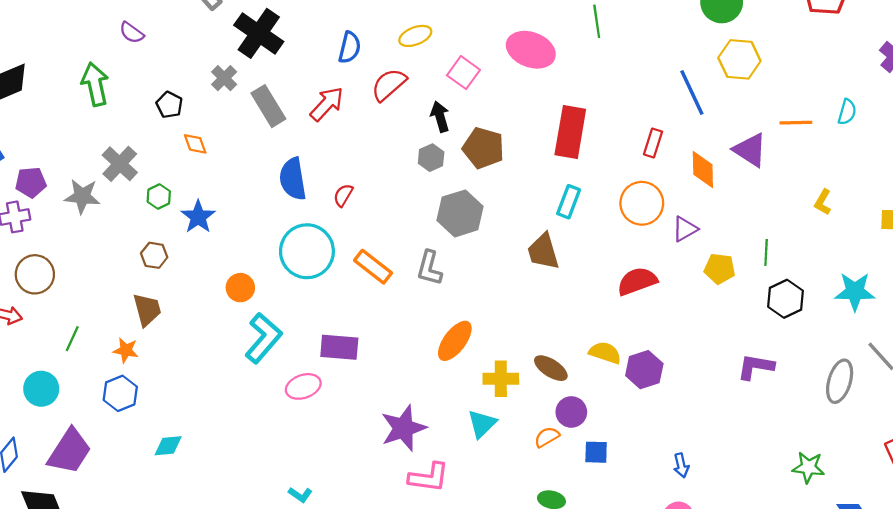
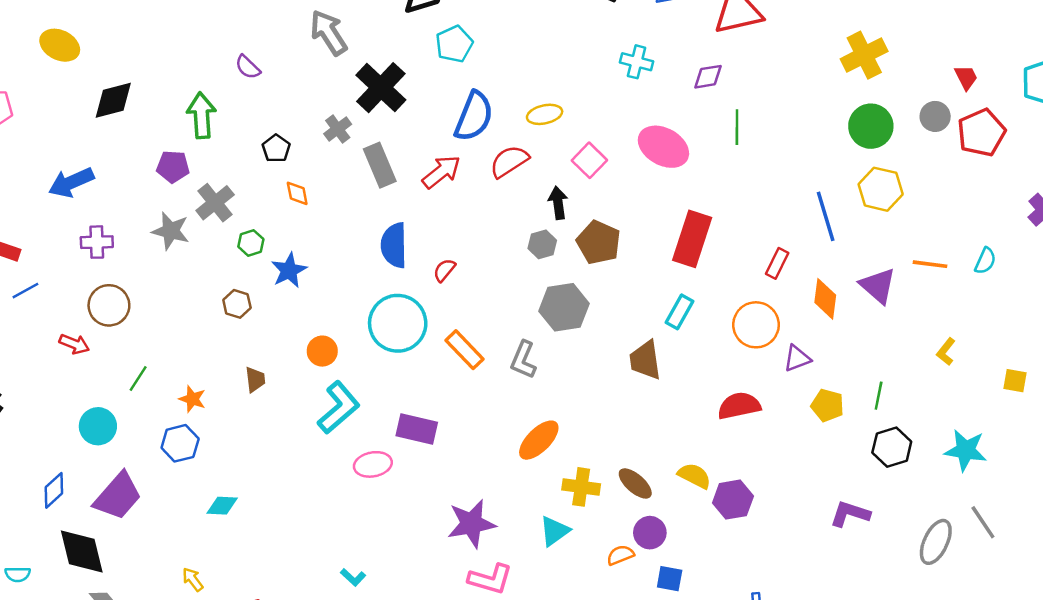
blue semicircle: (350, 47) -> (474, 116), size x1.5
purple pentagon: (31, 182) -> (173, 167), moved
brown trapezoid: (147, 310) -> (255, 380), moved, size x0.7

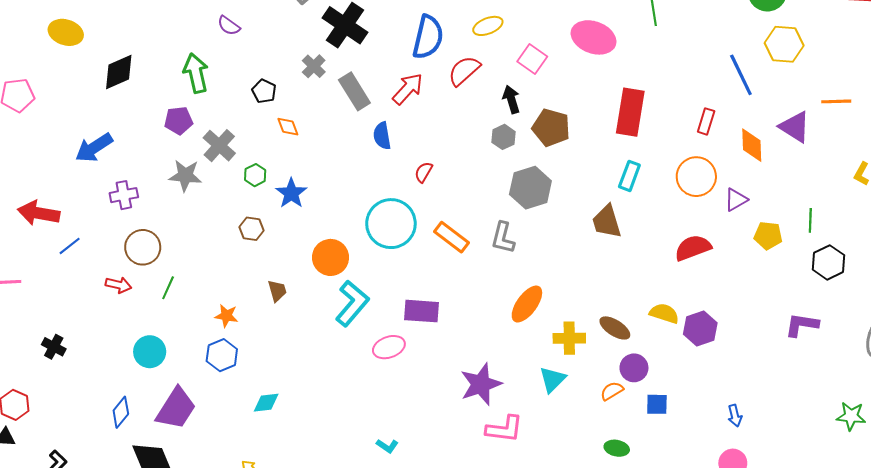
blue semicircle: (394, 245) -> (382, 136), moved, size x0.7
orange circle: (322, 351) -> (331, 257), size x1.4
green line: (138, 379) -> (168, 288), moved

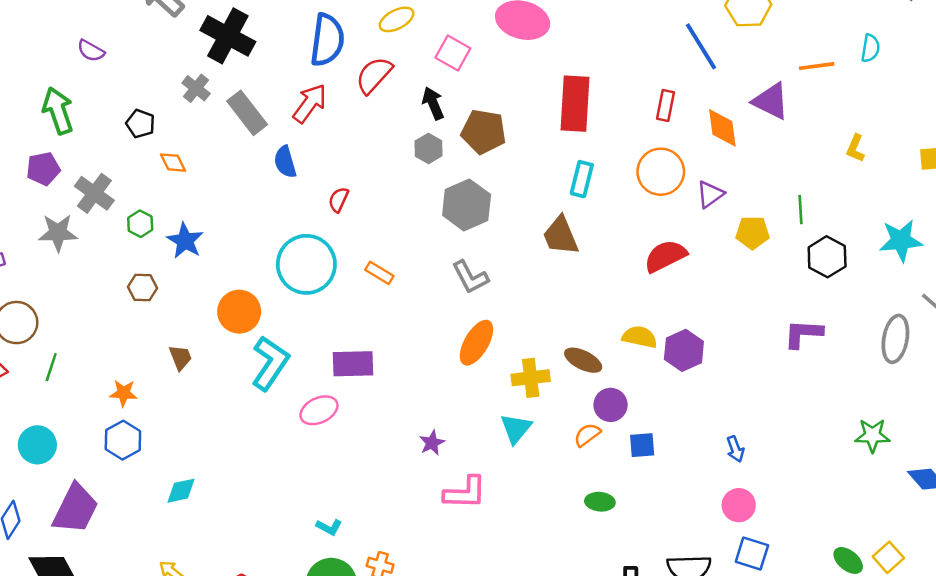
orange rectangle: (452, 237) -> (379, 273), size x0.7
gray L-shape: (503, 238) -> (470, 277), moved, turned -36
purple star: (481, 384) -> (432, 443), size x0.5

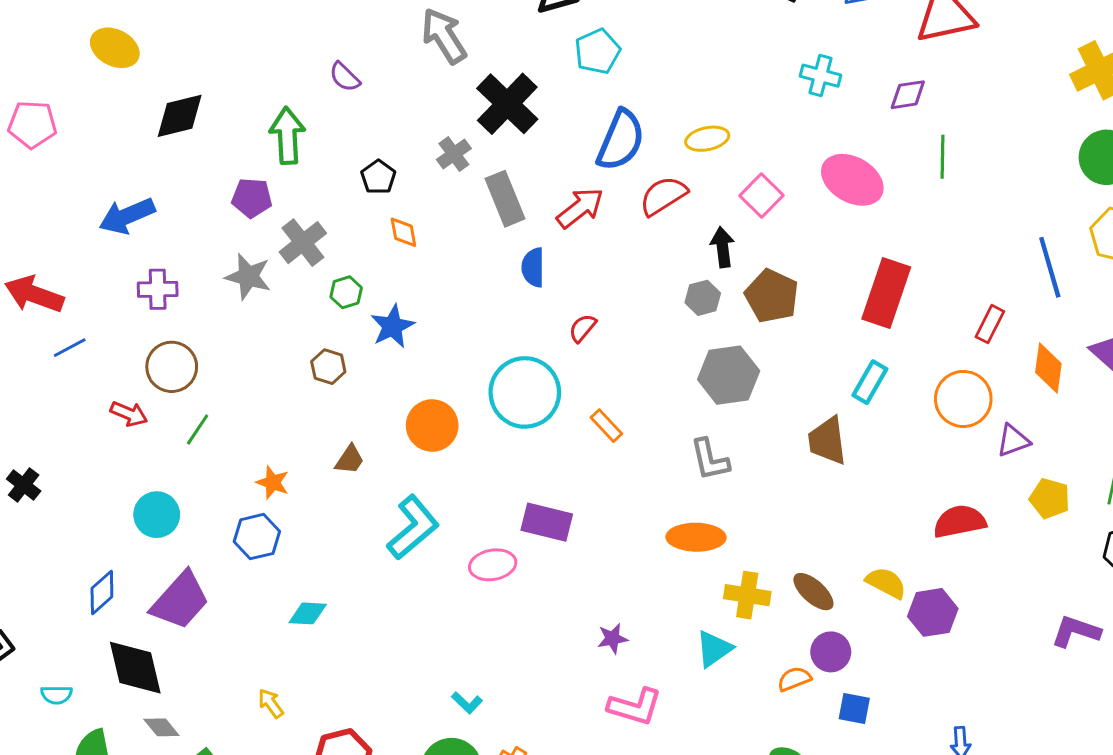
red semicircle: (665, 256) -> (960, 522), moved
orange ellipse: (476, 343) -> (696, 537), turned 45
brown trapezoid: (180, 357) -> (350, 460), turned 40
cyan L-shape: (270, 363) -> (413, 527), moved

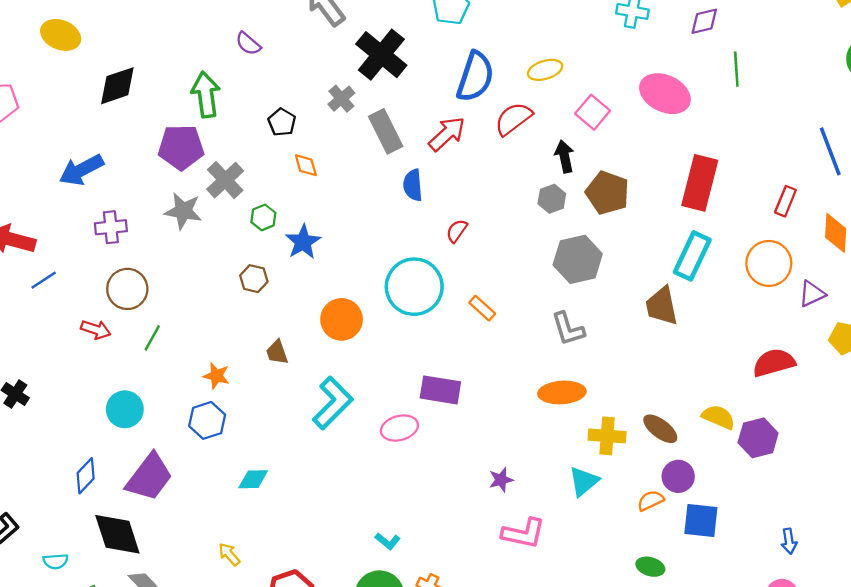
purple pentagon: (252, 198) -> (181, 147), size x1.4
cyan rectangle: (870, 382) -> (692, 256), size x1.4
brown trapezoid: (350, 460) -> (277, 352), turned 132
blue square: (854, 708) -> (701, 521), size x1.4

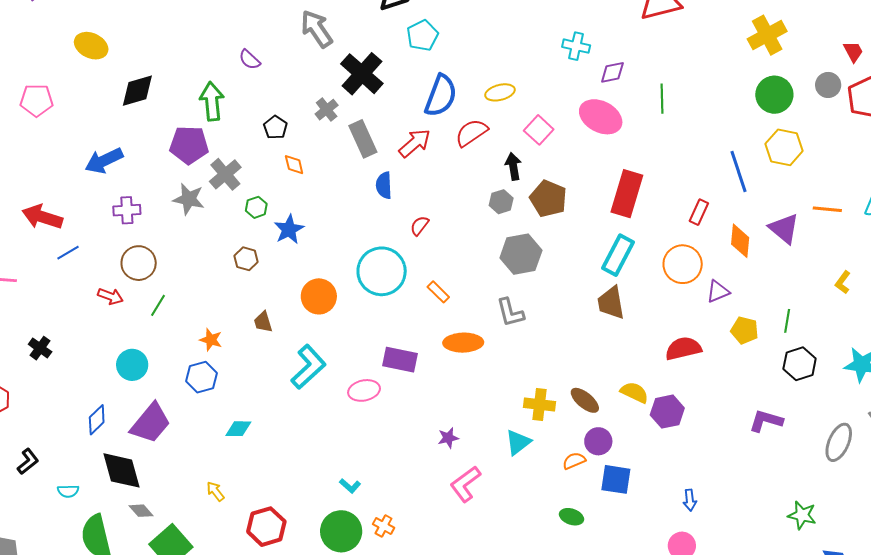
purple diamond: (704, 21) -> (612, 72), moved
brown trapezoid: (662, 306) -> (611, 303), moved
orange ellipse: (562, 392) -> (463, 343), moved
pink L-shape: (524, 533) -> (465, 484), turned 129

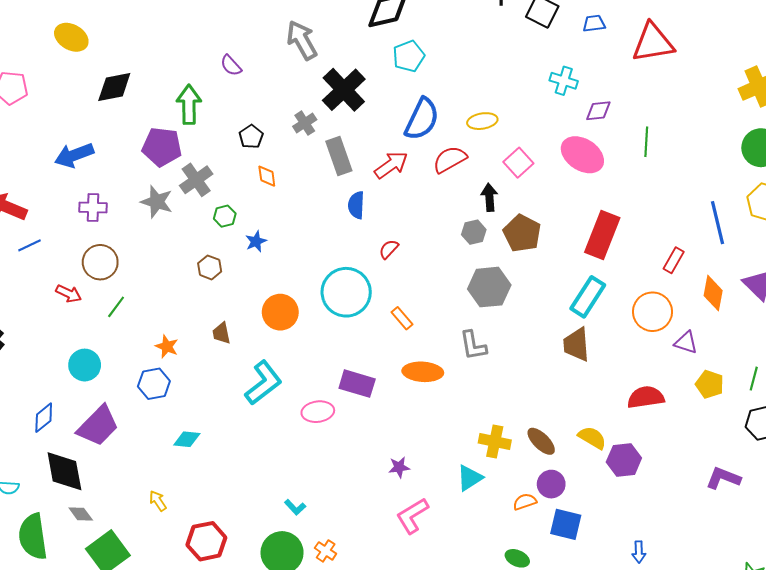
blue star: (289, 229) -> (256, 241), size x0.7
purple triangle: (718, 291) -> (686, 343), turned 35

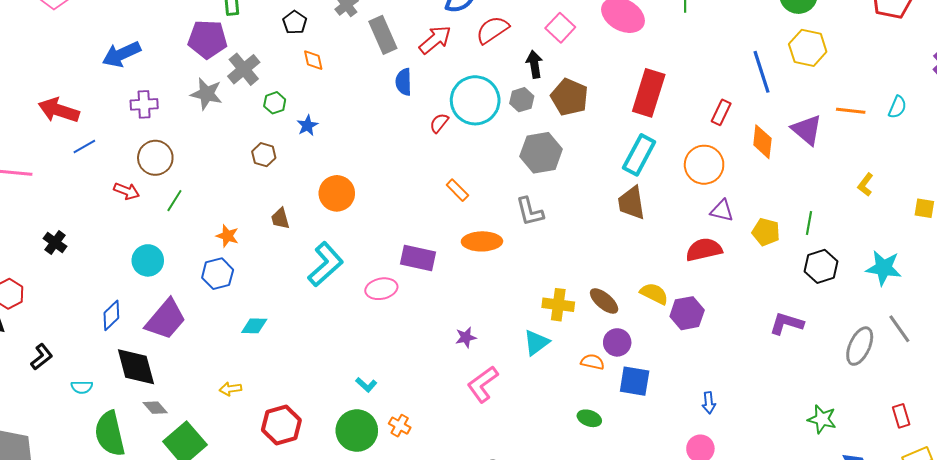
cyan circle: (346, 292) -> (475, 100), moved
purple triangle: (686, 343) -> (722, 211), moved
yellow arrow: (158, 501) -> (230, 389), turned -60
orange semicircle: (525, 502) -> (592, 362), turned 35

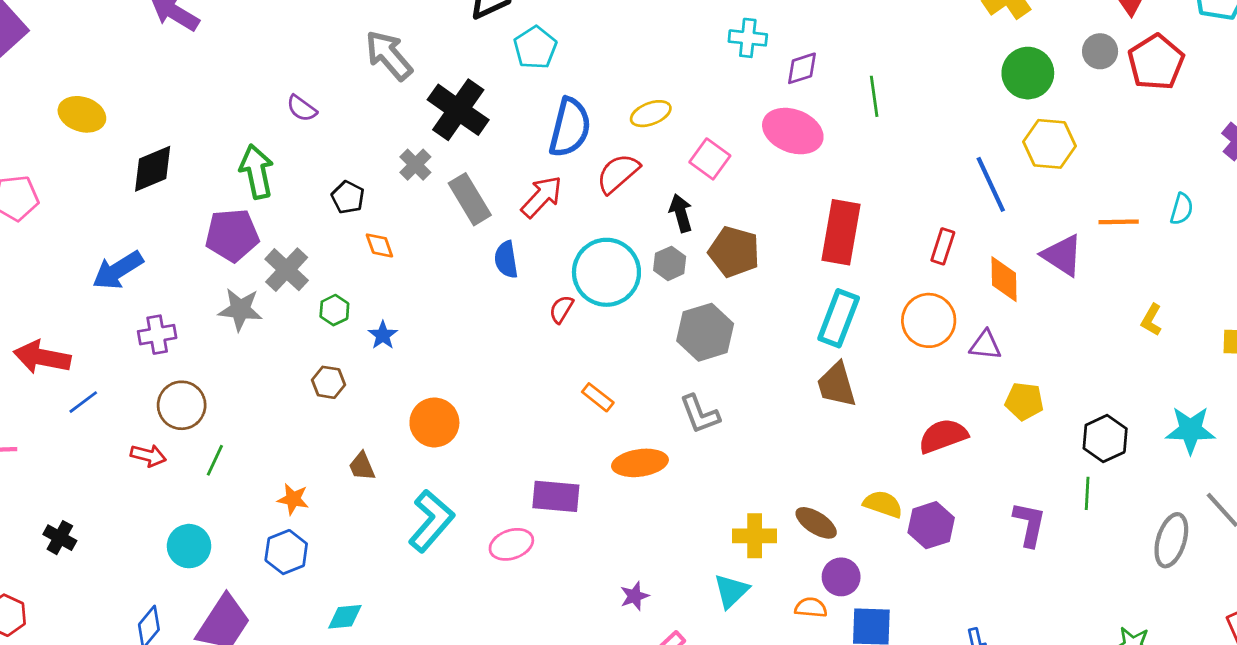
purple triangle: (722, 211) -> (985, 345), moved
green line: (809, 223) -> (1087, 493), moved
purple L-shape: (786, 323) -> (1029, 524), moved, turned 92

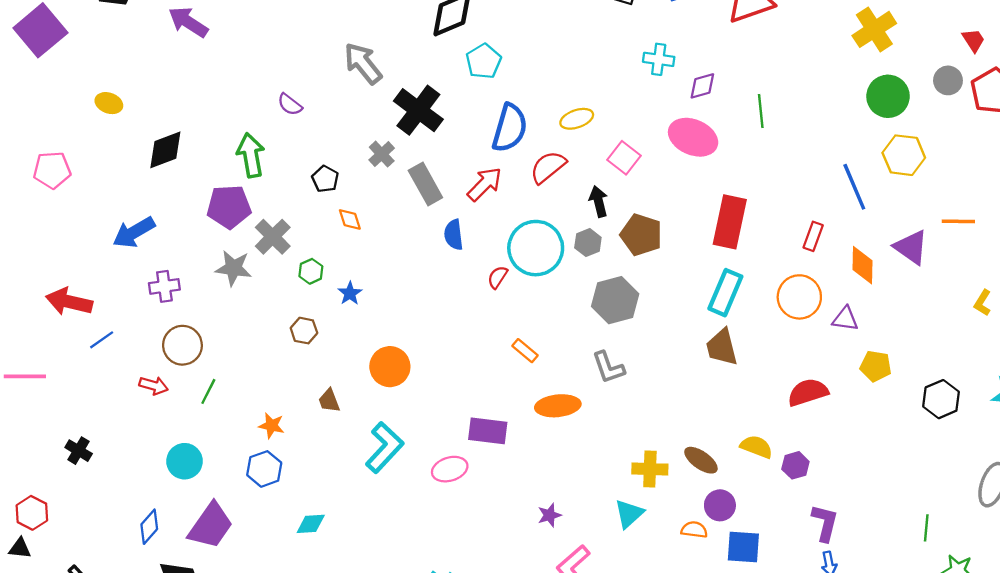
yellow ellipse: (82, 114) -> (109, 103), size x0.7
green line: (1087, 493) -> (926, 528), moved
purple L-shape: (1029, 524) -> (825, 523), moved
purple hexagon: (931, 525) -> (795, 465), size x0.7

